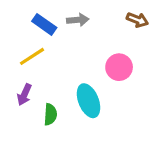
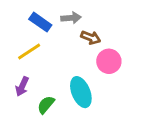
brown arrow: (137, 20) -> (91, 37), moved
green semicircle: (50, 114) -> (46, 105), turned -144

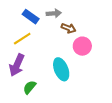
purple arrow: (22, 86) -> (17, 65), size x1.5
green semicircle: (46, 105) -> (30, 87), moved

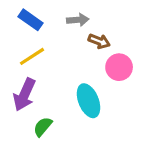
blue rectangle: (31, 17) -> (31, 20), moved

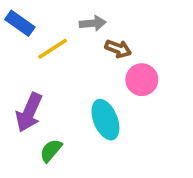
blue rectangle: (31, 20) -> (20, 23), moved
yellow line: (32, 56) -> (53, 49), moved

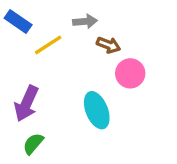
green semicircle: (51, 151) -> (33, 144), moved

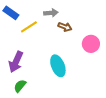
pink circle: (130, 73) -> (91, 44), moved

